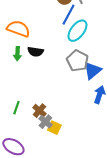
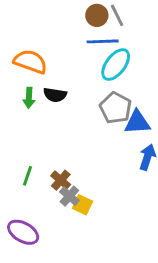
blue line: (68, 15) -> (103, 41), turned 60
blue triangle: (92, 71) -> (137, 122), turned 36

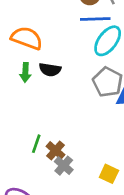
green line: (27, 176) -> (36, 144), moved
yellow square: (82, 205) -> (109, 174), moved

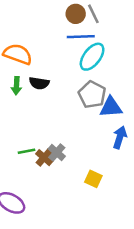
green line: (36, 144) -> (27, 151), turned 60
gray cross: (64, 166) -> (57, 152), moved

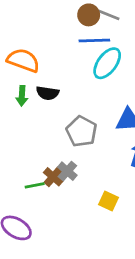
gray line: (93, 14) -> (109, 15), turned -42
gray pentagon: (92, 95) -> (82, 131), moved
green line: (27, 151) -> (35, 185), moved

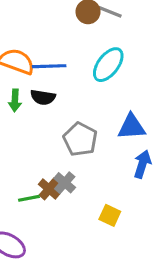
blue line: (94, 40) -> (49, 66), moved

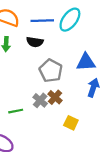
blue line: (49, 66) -> (42, 21), moved
black semicircle: (43, 97) -> (35, 42), moved
brown cross: (49, 189) -> (55, 97), moved

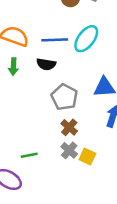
gray cross: (40, 100) -> (69, 150), moved
green line: (16, 111) -> (29, 155), moved

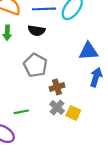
gray pentagon: (64, 97) -> (35, 65), moved
brown cross: (69, 127) -> (57, 87), turned 32

